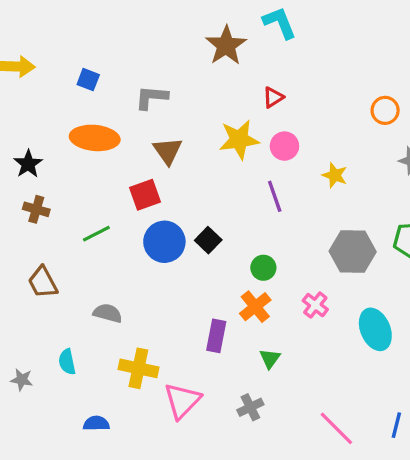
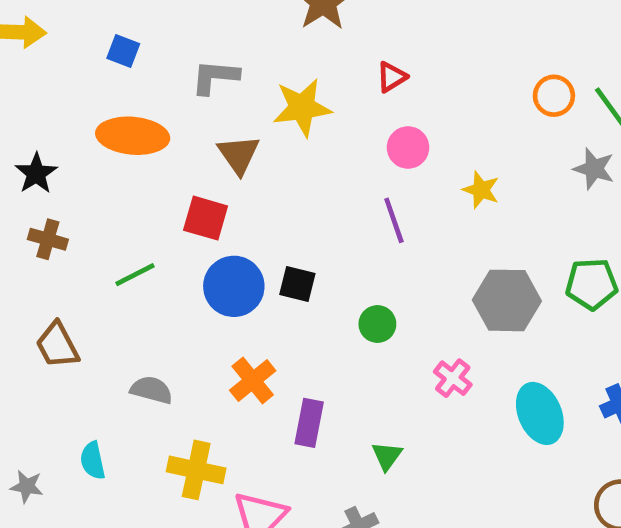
yellow star: (239, 140) -> (302, 107), moved
red square: (145, 195) -> (206, 218), turned 36
black square: (208, 240) -> (297, 284), turned -30
orange cross: (255, 307) -> (253, 381), moved

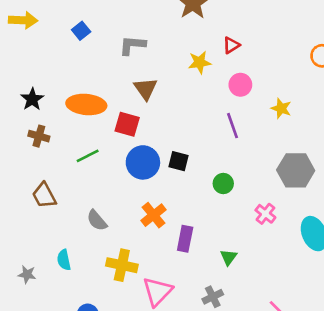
blue square: (123, 51) -> (81, 31), turned 30
yellow star: (302, 107) -> (200, 62), moved, size x0.7
orange ellipse: (133, 136) -> (86, 104), moved
gray semicircle: (151, 390) -> (97, 220), turned -145

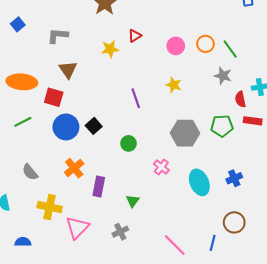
pink circle: (240, 85) -> (176, 46), moved
black square: (178, 161) -> (94, 126), turned 35

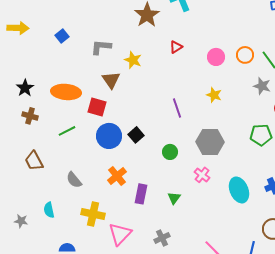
yellow star: (110, 49) -> (133, 60), moved, turned 30
gray hexagon: (185, 133) -> (210, 142), moved
green triangle: (133, 201) -> (174, 198), moved

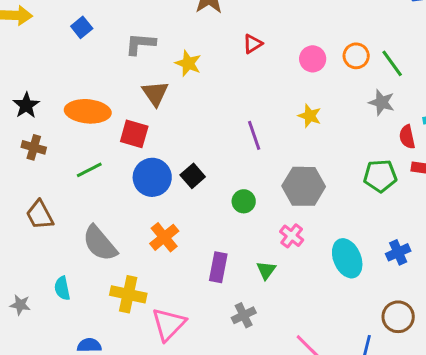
gray semicircle: (74, 180) -> (100, 243), size x1.5
purple rectangle: (141, 194) -> (218, 267), moved
green triangle: (174, 198) -> (266, 270), moved
gray cross: (162, 238) -> (244, 315), moved

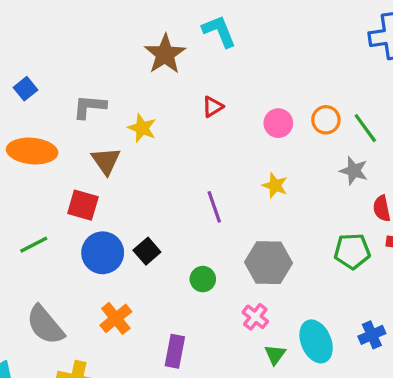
orange ellipse: (88, 111) -> (32, 151), moved
green triangle: (266, 270) -> (275, 355), moved

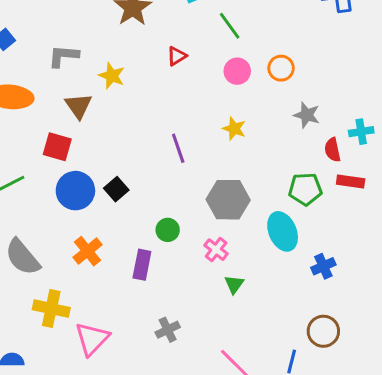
green line: (365, 128) -> (230, 26), moved
green circle: (203, 279) -> (168, 230), moved
cyan ellipse: (316, 341) -> (283, 231), moved
purple rectangle: (175, 351) -> (142, 265), moved

